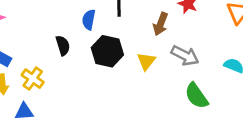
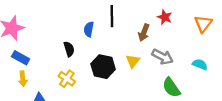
black hexagon: (107, 51) -> (103, 67), moved
yellow cross: (33, 79) -> (67, 79), moved

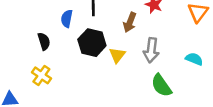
gray arrow: (163, 57) -> (151, 50), turned 70
black hexagon: (103, 67) -> (92, 43), moved

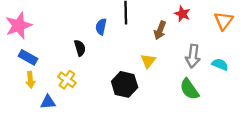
black hexagon: (92, 43) -> (125, 84), moved
gray arrow: (151, 50) -> (193, 56), moved
yellow cross: (41, 75) -> (67, 80), moved

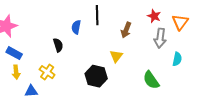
red star: (182, 14) -> (154, 16), moved
gray arrow: (193, 56) -> (160, 38), moved
cyan semicircle: (220, 64) -> (177, 59), turned 80

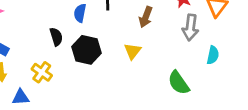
black hexagon: (96, 76) -> (86, 50), moved

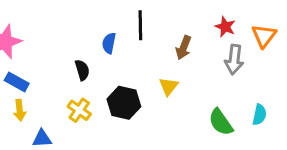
black hexagon: (86, 50) -> (124, 103), moved
cyan semicircle: (213, 55) -> (259, 115), moved
yellow cross: (42, 72) -> (79, 110), moved

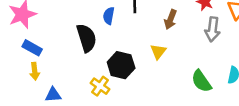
black semicircle: (82, 70) -> (86, 38), size x1.6
yellow cross: (79, 110) -> (100, 86), moved

